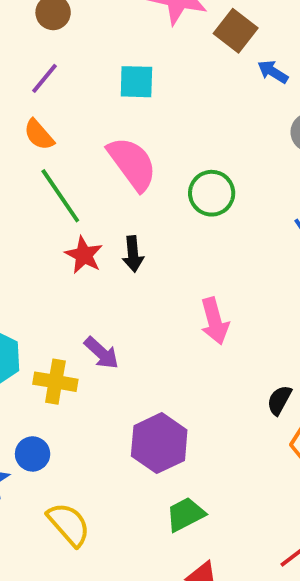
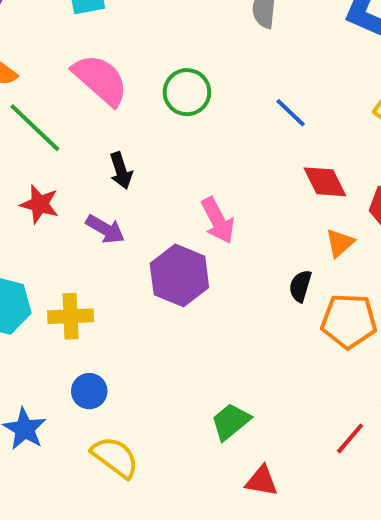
red star: (84, 255) -> (40, 204), moved
purple arrow: (101, 353) -> (105, 229), moved
purple hexagon: (159, 443) -> (179, 275), moved
blue circle: (33, 454) -> (89, 391), moved

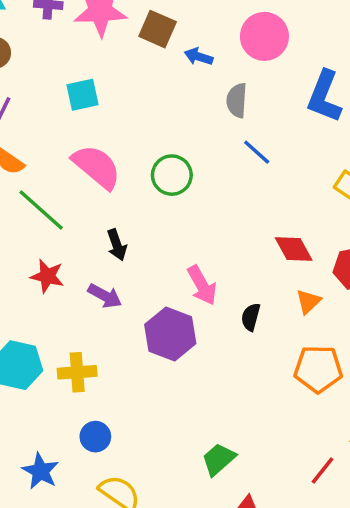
blue line: (291, 113) -> (257, 152), moved
black semicircle: (300, 286) -> (251, 317), moved

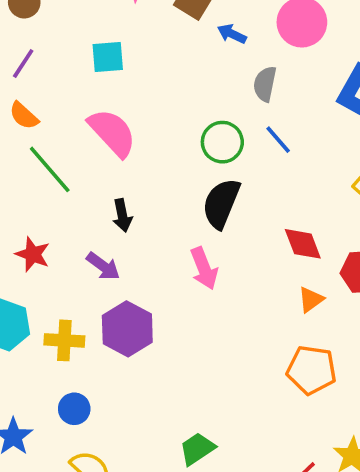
green circle: (172, 175) -> (222, 142), moved
red star: (47, 276) -> (33, 254), moved
black semicircle: (251, 317) -> (221, 203), moved, size x1.8
purple hexagon: (170, 334) -> (127, 329), moved

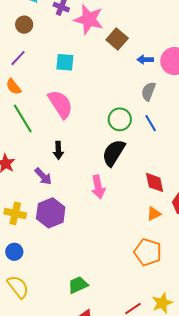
blue arrow: (232, 34) -> (145, 60), moved, turned -35

